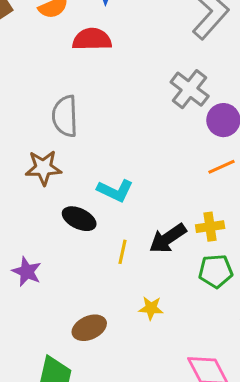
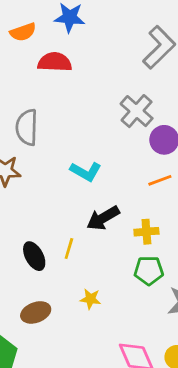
cyan L-shape: (115, 191) -> (86, 171), moved
black ellipse: (79, 219) -> (34, 256), moved, turned 32
black arrow: (168, 238) -> (103, 218), moved

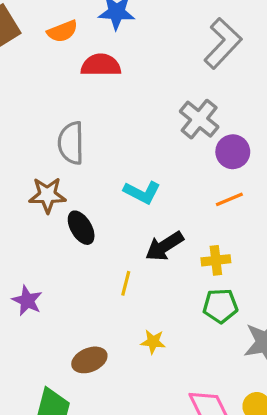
black ellipse: (34, 256) -> (81, 228), moved

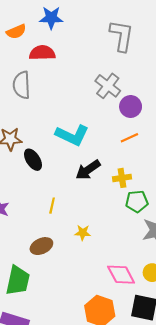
gray L-shape: (223, 43) -> (122, 36), turned -32
gray semicircle: (71, 143) -> (22, 85), moved
cyan L-shape: (142, 192) -> (72, 135), size x1.4
yellow line: (126, 283) -> (52, 206), moved
green pentagon: (220, 306) -> (137, 201), moved

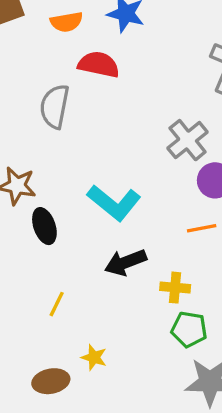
brown ellipse: (41, 246) -> (51, 381), moved

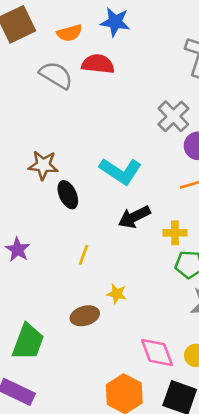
gray semicircle: (55, 106) -> (56, 75), moved, turned 116

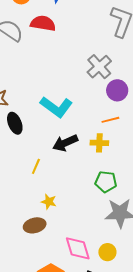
yellow cross: (175, 233) -> (99, 143), moved
yellow line: (83, 255) -> (36, 166), moved
brown ellipse: (85, 316) -> (35, 225), moved

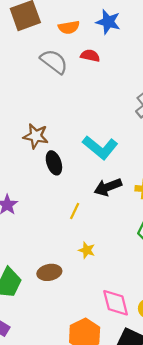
red semicircle: (43, 23) -> (90, 56), size x0.7
brown ellipse: (35, 225) -> (49, 272), moved

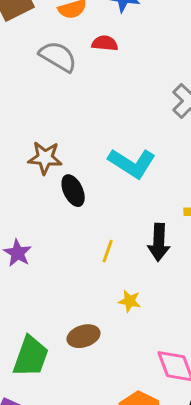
black arrow: (108, 187) -> (159, 242), moved, turned -60

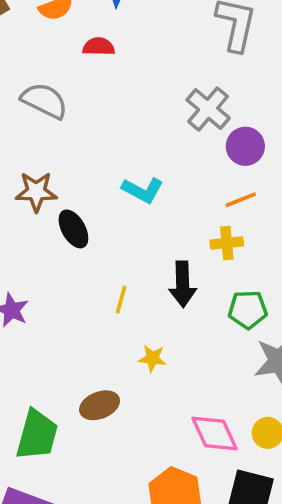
gray semicircle: (58, 57) -> (44, 101), moved
cyan L-shape: (132, 163) -> (143, 190), size x0.7

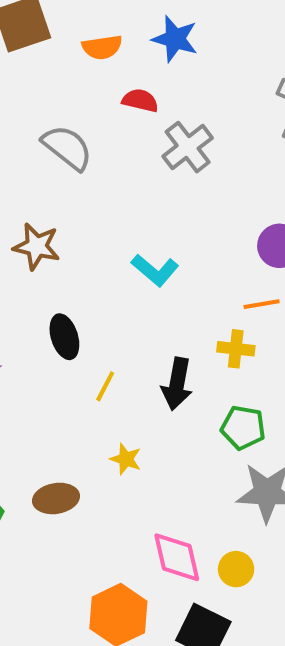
gray cross: (208, 109) -> (188, 147), moved
black ellipse: (73, 229) -> (64, 337), moved

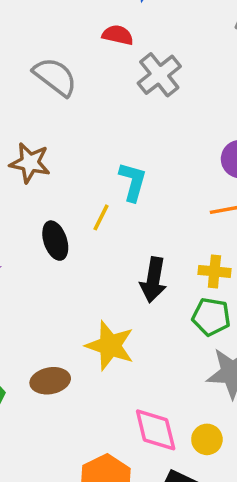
cyan L-shape: (155, 270) -> (133, 182), turned -114
yellow cross: (236, 349) -> (214, 271), moved
yellow line: (105, 386) -> (101, 217), moved
yellow star: (126, 459) -> (110, 346), size x1.8

